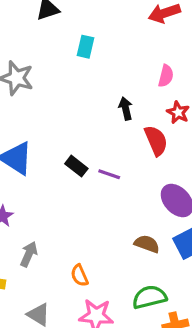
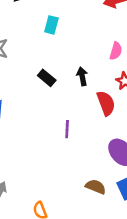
black rectangle: (76, 166) -> (47, 78), moved
purple line: (109, 174) -> (67, 129), turned 72

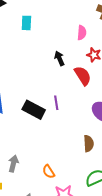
black rectangle: (47, 78) -> (34, 110), moved, size x1.5
brown semicircle: (96, 187) -> (89, 144), turned 77

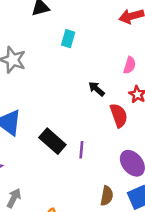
black arrow: (59, 58) -> (97, 89), turned -40
purple line: (56, 103) -> (81, 150), moved

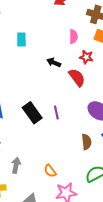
cyan rectangle: (68, 39) -> (21, 40), moved
black rectangle: (52, 141) -> (32, 113), turned 30

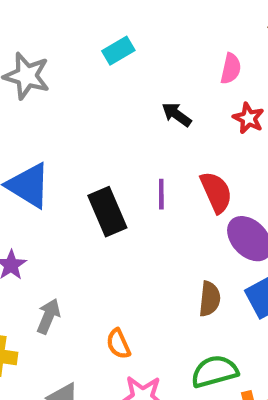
cyan rectangle: (21, 40) -> (118, 51), turned 48
red semicircle: (77, 77) -> (216, 192), moved
purple line: (56, 113) -> (161, 194), moved

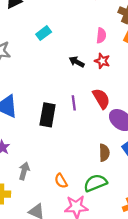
red star: (249, 118) -> (102, 61), moved
black rectangle: (107, 212) -> (48, 115), turned 40
green semicircle: (215, 371) -> (95, 183), moved

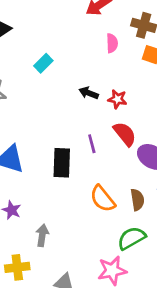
pink semicircle: (101, 35) -> (112, 43), moved
red star: (102, 61) -> (117, 99), moved
orange semicircle: (61, 181) -> (103, 199), moved, size x1.5

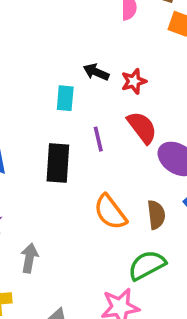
cyan rectangle: (43, 63) -> (65, 98), moved, turned -42
red star: (117, 99) -> (134, 81), turned -30

